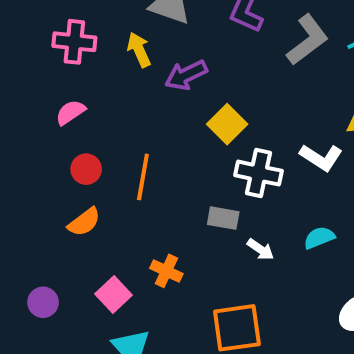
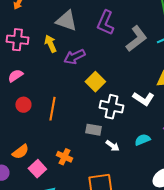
orange semicircle: (84, 222) -> (20, 152), moved

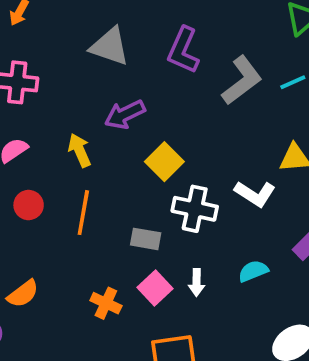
yellow arrow: (50, 44) -> (80, 150), moved
gray rectangle: (93, 130) -> (146, 239), moved
white arrow: (112, 146) -> (197, 282), turned 56
pink square: (37, 169) -> (155, 288), moved

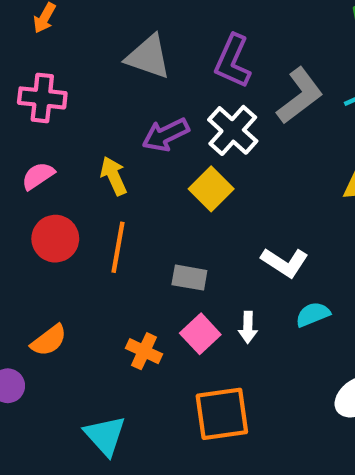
white L-shape: (255, 194) -> (285, 262), moved
red circle: (29, 205) -> (55, 239), size x1.4
white cross: (195, 209) -> (233, 130), moved, turned 30

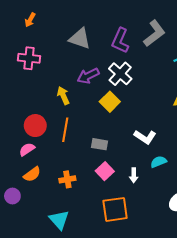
gray L-shape: (300, 96) -> (154, 33), moved
pink semicircle: (38, 176) -> (27, 149), moved
white arrow: (248, 327) -> (134, 175), moved
orange cross: (144, 351) -> (67, 179), moved, turned -35

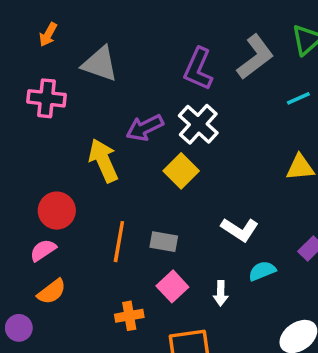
gray triangle: (80, 39) -> (100, 64), moved
yellow arrow: (63, 96) -> (103, 160), size x1.4
orange line: (65, 130) -> (119, 242), moved
orange cross: (67, 179) -> (129, 316), moved

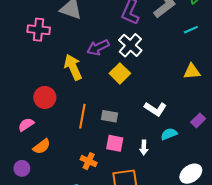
pink semicircle: (43, 250) -> (26, 125), moved
pink square: (172, 286) -> (115, 143), turned -36
orange cross: (129, 316) -> (89, 161), turned 35

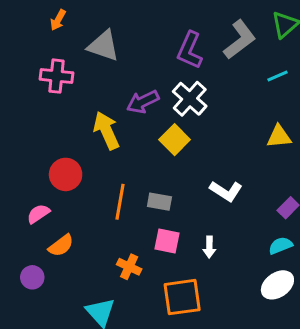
cyan semicircle: (169, 134) -> (281, 246), moved

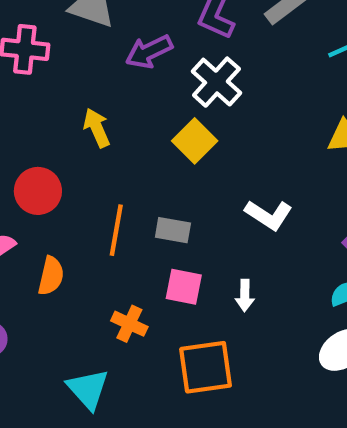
purple arrow: (143, 102) -> (149, 52), moved
yellow arrow: (106, 131) -> (97, 128), size x0.7
orange semicircle: (61, 246) -> (51, 276), moved, turned -40

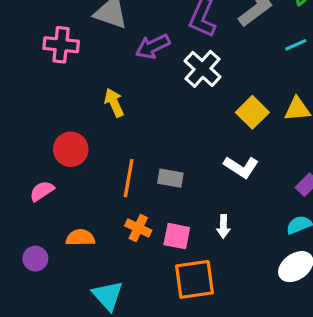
yellow square: (195, 141) -> (252, 112), moved
orange semicircle: (51, 276) -> (80, 238), moved, turned -104
pink square: (184, 287) -> (177, 236), moved
orange cross: (129, 324) -> (138, 228), moved

